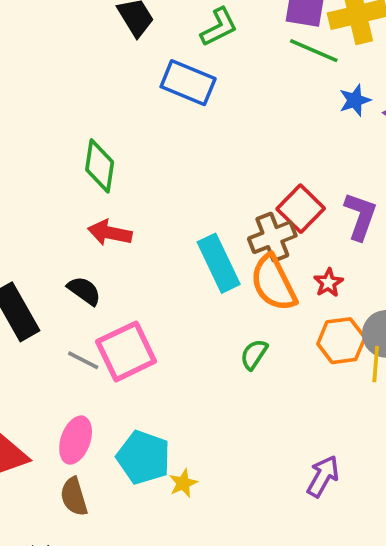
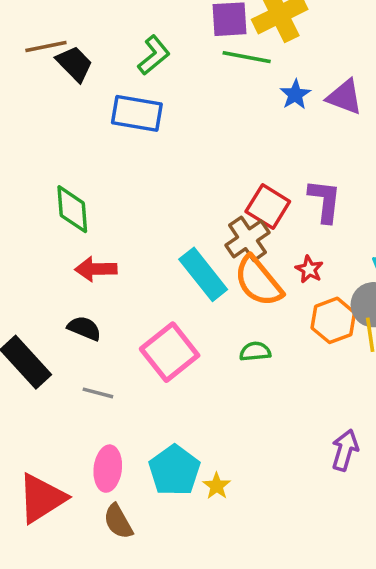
pink square: (126, 351) -> (170, 352), moved
green semicircle: (254, 354) -> (255, 352), turned 64
cyan pentagon: (143, 457) -> (174, 470), turned 30

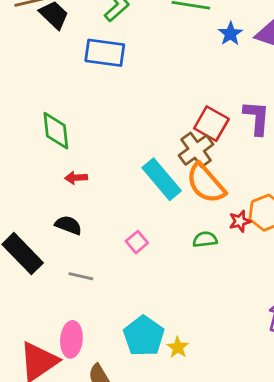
red arrow: (96, 269) -> (76, 178), size x0.7
red star: (309, 269) -> (240, 221), moved, turned 30
pink square: (170, 352) -> (137, 242), size x0.5
pink ellipse: (108, 469) -> (71, 339), moved

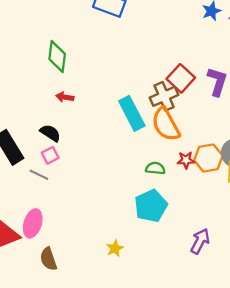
pink square: (137, 242) -> (50, 155), moved
gray line: (81, 276) -> (39, 175), moved
cyan pentagon: (144, 336) -> (151, 206), moved

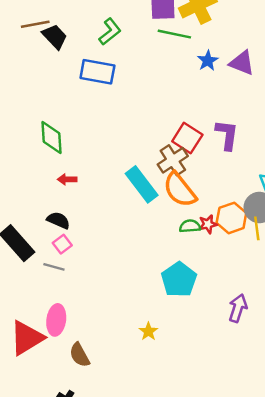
green semicircle: (155, 168) -> (190, 226), moved

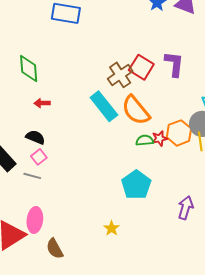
brown cross: (173, 160) -> (120, 75), moved

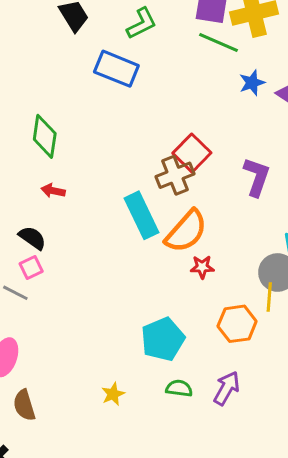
red square: (141, 67) -> (192, 153), moved
orange semicircle: (136, 110) -> (186, 231), turned -112
orange hexagon: (179, 133) -> (237, 324), moved
red star: (160, 138) -> (202, 267), moved
green semicircle: (145, 140) -> (179, 388), moved

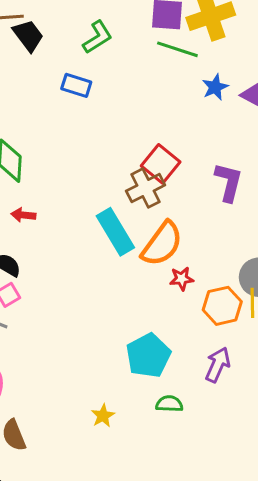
blue rectangle: (116, 69) -> (76, 85), size x0.7
orange hexagon: (237, 324) -> (222, 306), moved
purple arrow: (227, 388) -> (218, 365), moved

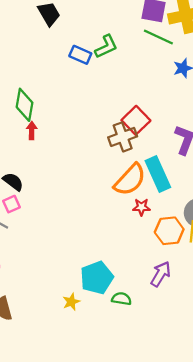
green L-shape: (98, 37) -> (106, 47), moved
red arrow: (23, 215) -> (32, 131), moved, turned 78
cyan rectangle: (115, 232) -> (158, 174), moved
cyan pentagon: (148, 355) -> (97, 278), moved

